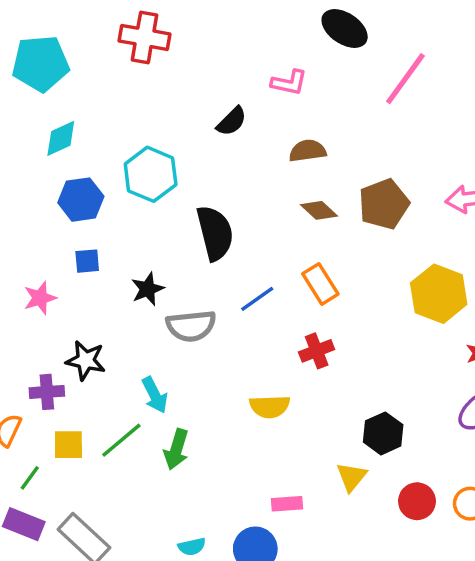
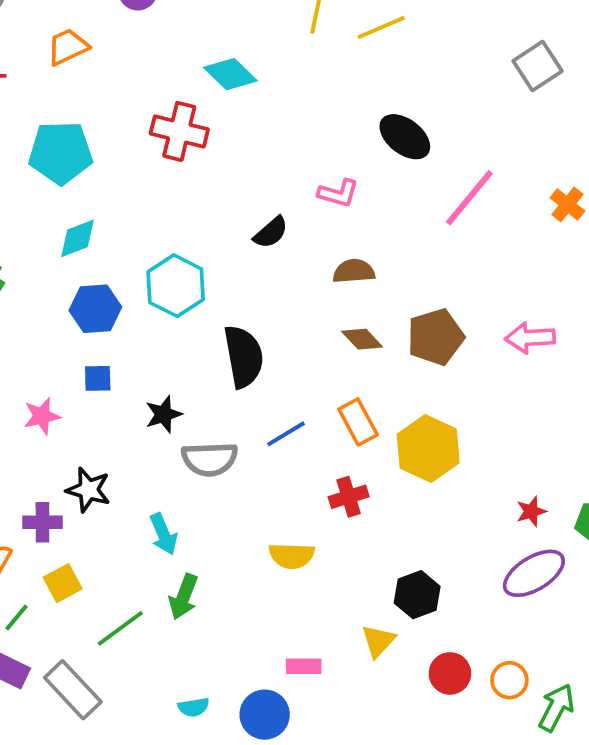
yellow hexagon: (439, 294) -> (428, 449), moved
green line: (121, 440) -> (120, 628), moved
yellow square: (68, 445) -> (63, 583), turned -32

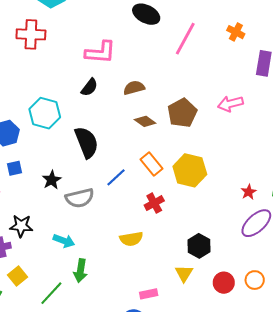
pink L-shape: (338, 193) -> (100, 52), moved, size x1.5
black semicircle: (271, 232) -> (89, 87), moved
cyan arrow: (163, 534) -> (64, 241), turned -35

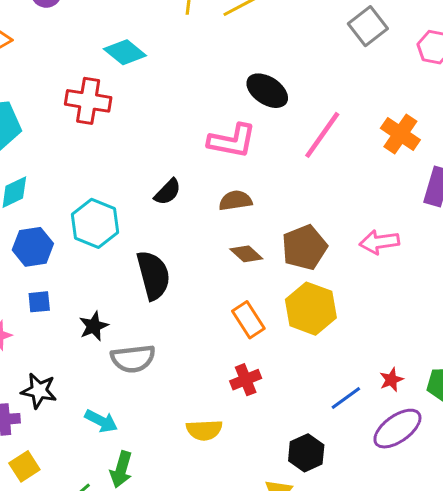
orange cross: (236, 32) -> (400, 134), size x1.4
pink L-shape: (100, 52) -> (232, 141), moved
yellow hexagon: (190, 170) -> (311, 309), moved
blue line: (116, 177) -> (346, 398), moved

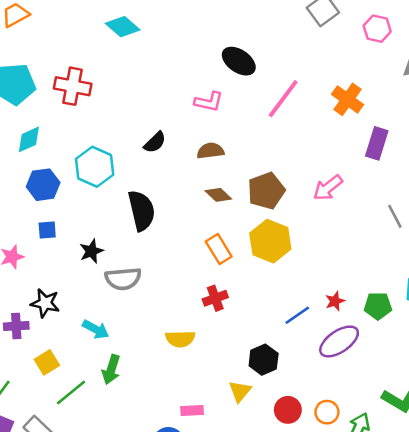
red cross: (88, 101) -> (73, 86), moved
pink L-shape: (232, 141) -> (209, 102), size x0.7
pink arrow: (379, 242) -> (328, 188), turned -32
yellow square: (24, 466) -> (47, 362), moved

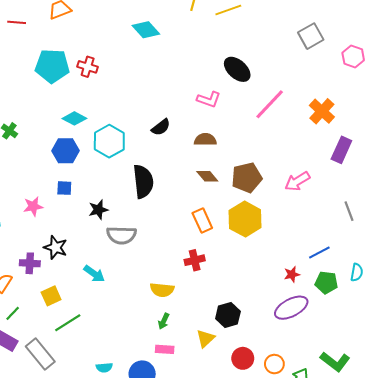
red cross: (73, 86) -> (88, 67), moved, size x0.7
cyan diamond: (29, 139) -> (74, 118), moved, turned 45
blue line: (297, 315) -> (319, 253), moved
green arrow: (111, 370) -> (164, 321), moved, size x0.7

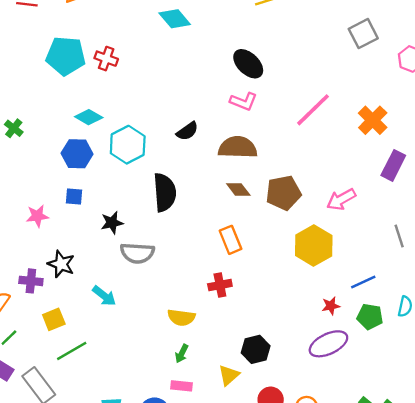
black ellipse: (237, 69) -> (248, 64), moved
brown semicircle: (205, 140) -> (238, 147), size x1.5
yellow hexagon: (245, 219) -> (314, 246), moved

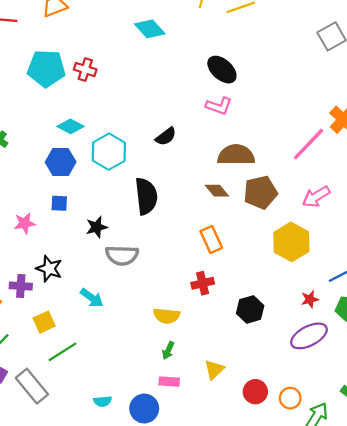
pink line: (313, 110) -> (309, 144), moved
brown semicircle: (238, 147) -> (236, 155), moved
black hexagon: (256, 349) -> (250, 309), moved

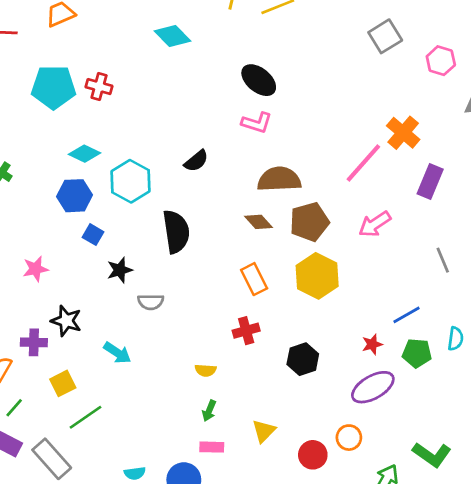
blue square: (59, 203) -> (93, 235), moved, turned 30
yellow hexagon: (291, 242) -> (317, 276), moved
gray semicircle: (122, 255) -> (151, 302), size x0.7
yellow semicircle: (167, 316) -> (206, 370), size x0.7
orange circle: (290, 398) -> (349, 438), moved

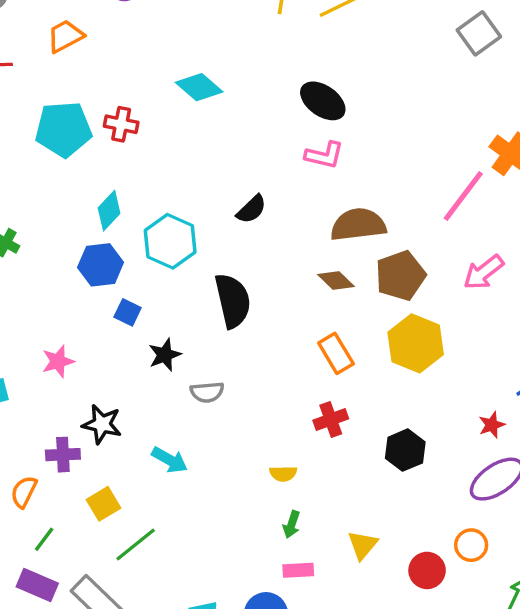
cyan diamond: (172, 36) -> (199, 87), moved
cyan diamond: (84, 154) -> (109, 211), turned -68

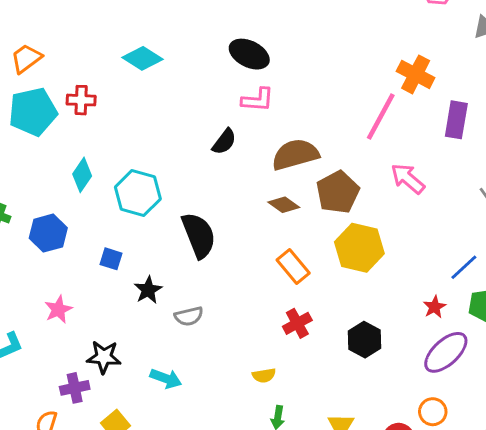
orange trapezoid: (65, 36) -> (26, 58), moved
black semicircle: (251, 209) -> (224, 142), moved
blue hexagon: (101, 265) -> (48, 233), moved
pink arrow: (483, 272) -> (408, 179), turned 87

